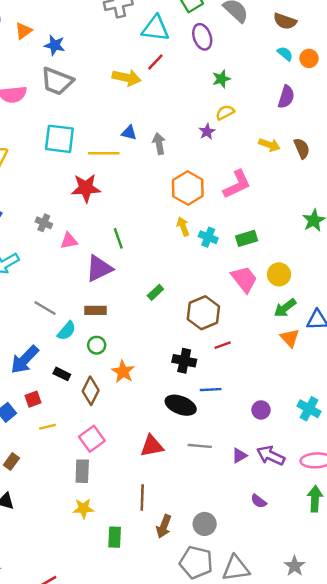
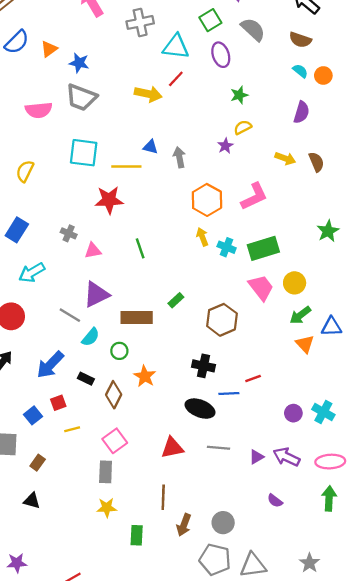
green rectangle: (247, 238) -> (263, 248), size x1.5
purple triangle: (99, 268) -> (96, 294), moved
brown rectangle: (95, 310) -> (137, 317), moved, size x1.5
red line: (223, 345) -> (253, 379), moved
purple circle: (261, 410) -> (293, 413), moved

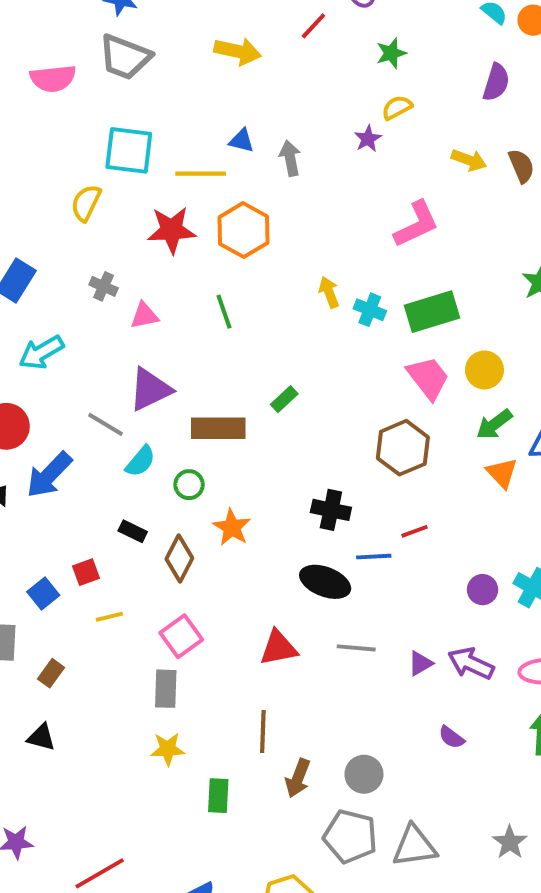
red line: (176, 79) -> (313, 26), moved
yellow semicircle: (25, 171) -> (86, 203), moved
orange hexagon: (207, 200) -> (243, 230), moved
brown hexagon: (222, 320) -> (403, 448), moved
blue arrow: (50, 365) -> (49, 475), moved

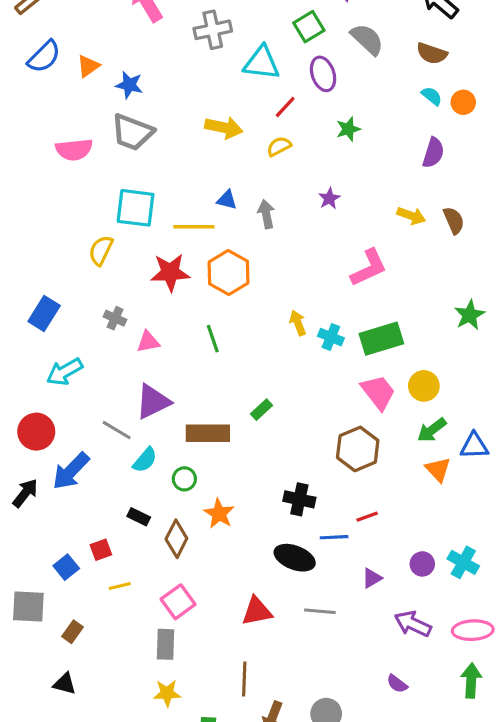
yellow semicircle: (397, 108) -> (279, 146), moved
purple triangle: (420, 663) -> (372, 578), moved

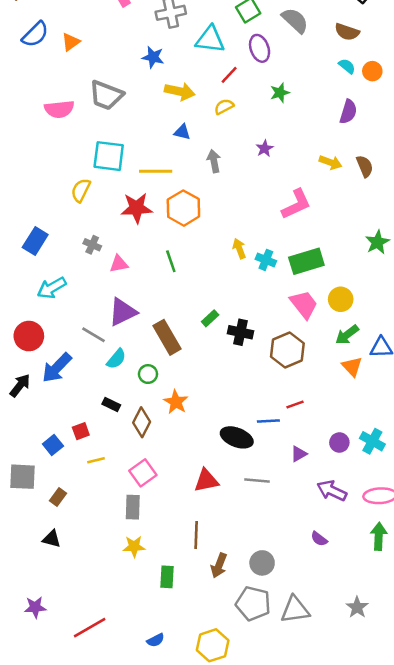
blue star: (129, 85) -> (153, 57), moved
blue triangle: (227, 200) -> (182, 132), moved
brown rectangle: (208, 433) -> (167, 337), turned 60
black cross: (299, 499) -> (241, 332), moved

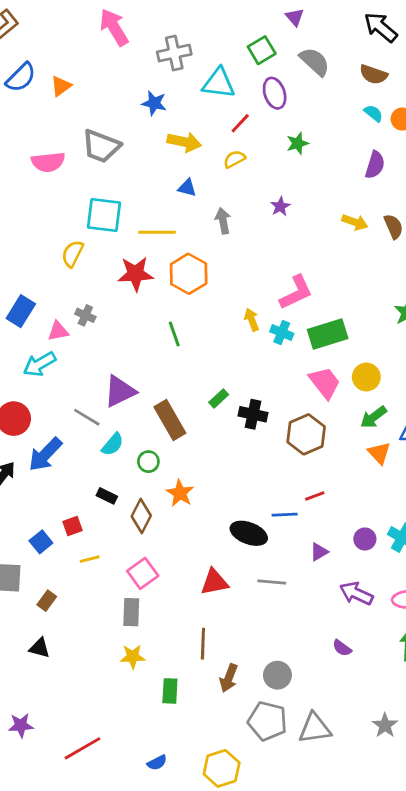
pink L-shape: (296, 204) -> (296, 292), moved
pink triangle: (119, 264) -> (58, 331), moved

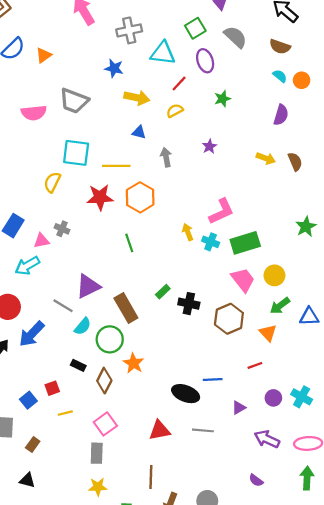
orange triangle: (379, 453) -> (268, 333), moved
green circle: (148, 462) -> (110, 339), size x1.6
red line: (315, 496) -> (255, 365), moved

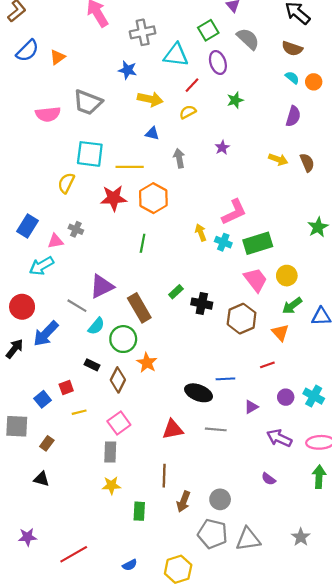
green line: (129, 243) -> (143, 243), turned 30

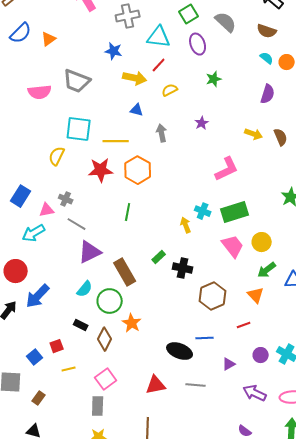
red line: (192, 85) -> (159, 65), moved
pink L-shape: (234, 212) -> (227, 169), moved
yellow arrow: (201, 233) -> (186, 225), moved
gray line: (77, 306) -> (77, 224), moved
brown hexagon: (242, 319) -> (213, 296), moved

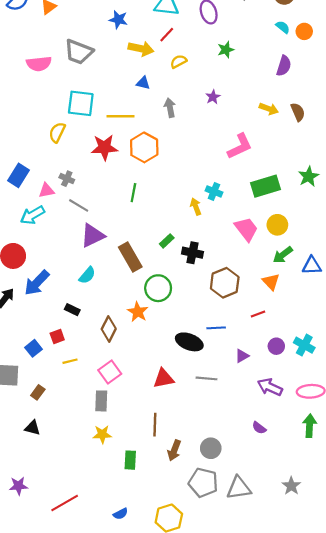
green rectangle: (235, 212) -> (266, 186), moved
green circle: (110, 301) -> (158, 288), moved
black rectangle: (81, 325) -> (72, 310), moved

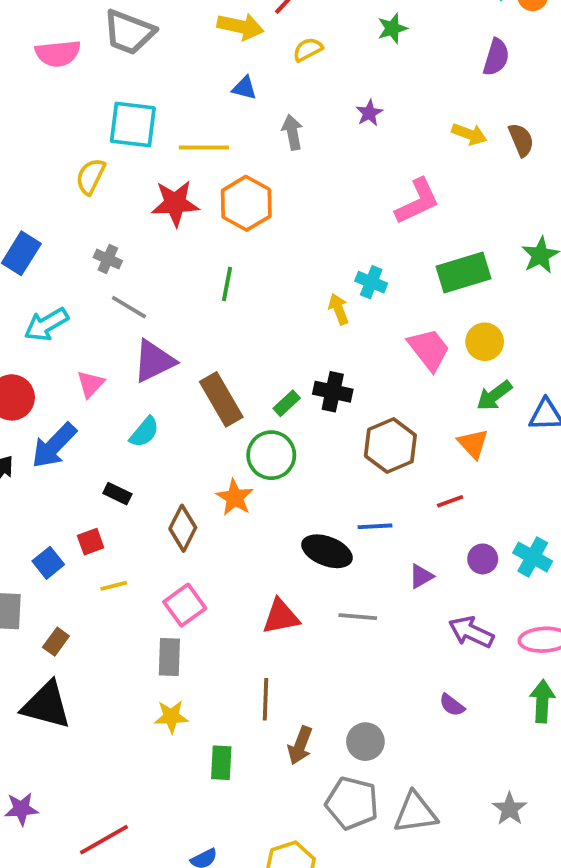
pink triangle: (46, 190) -> (91, 384), moved, turned -35
green rectangle: (167, 241) -> (287, 403), moved
black triangle: (32, 428) -> (46, 705), size x1.8

